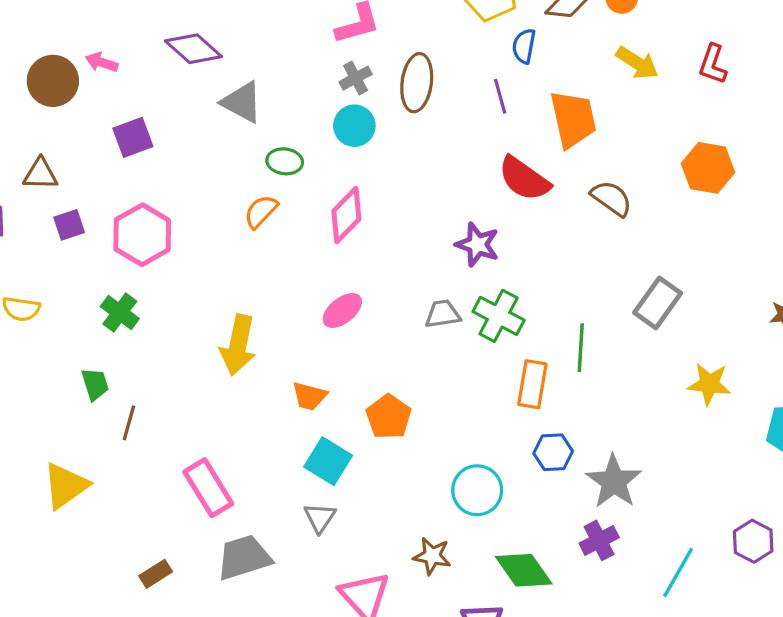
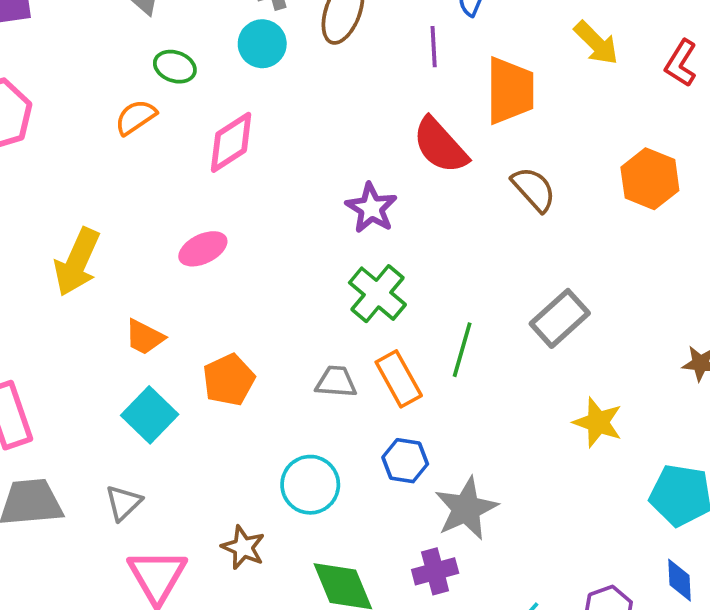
gray trapezoid: (443, 314) -> (336, 382), moved
orange rectangle: (532, 384) -> (399, 379), turned -51
gray triangle: (320, 518) -> (123, 503), moved

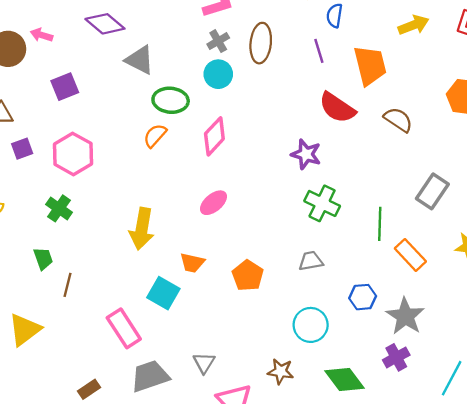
yellow arrow: (596, 43) -> (413, 25), turned -52
green ellipse: (175, 67) -> (171, 100), size x1.4
orange rectangle: (399, 379) -> (410, 255), moved
cyan square: (150, 415) -> (163, 293), moved

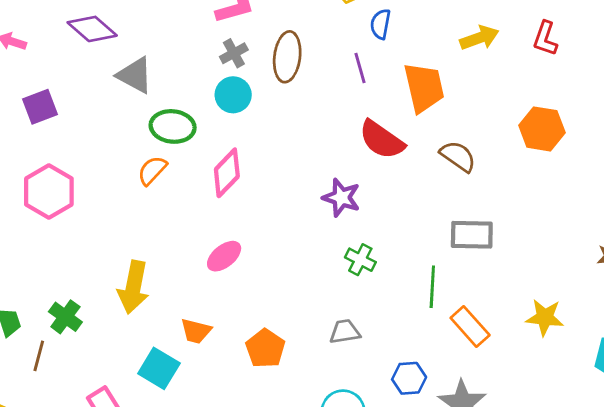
gray rectangle: (432, 191) -> (472, 235), moved, turned 56
green cross: (322, 203) -> (360, 260), size x0.7
green cross: (59, 208) -> (65, 317), moved

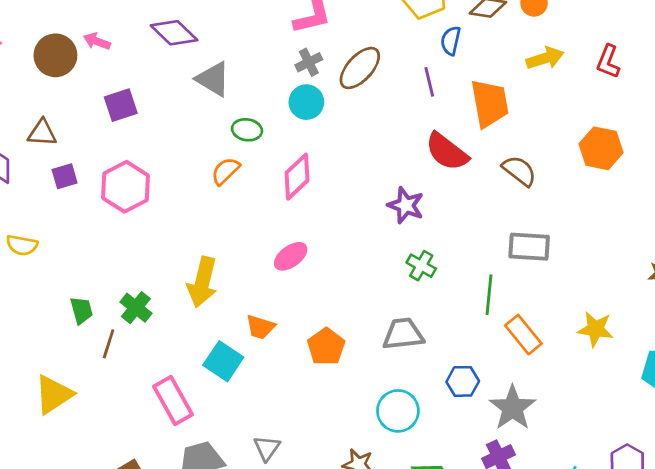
brown ellipse: (287, 57) -> (360, 68), turned 33
green ellipse: (173, 126) -> (247, 130), size x0.7
gray trapezoid: (345, 332) -> (403, 334), size x1.4

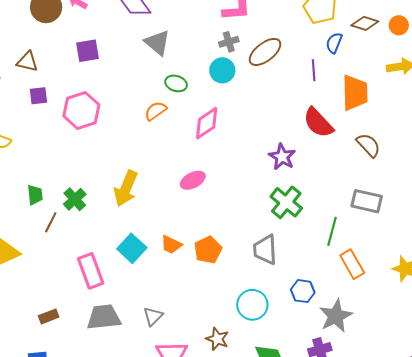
green cross: (421, 266) -> (286, 202), size x1.5
orange trapezoid: (260, 327) -> (171, 245), moved
gray trapezoid: (403, 334) -> (265, 250), turned -96

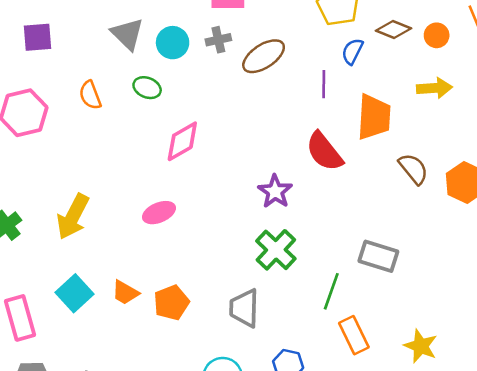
cyan circle: (222, 70) -> (173, 43), moved
orange semicircle: (156, 111) -> (90, 95), moved, turned -80
brown semicircle: (368, 145) -> (413, 169), moved

